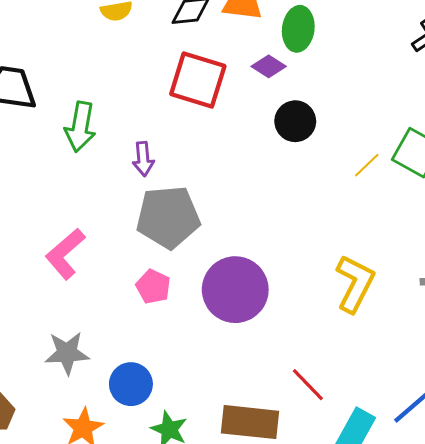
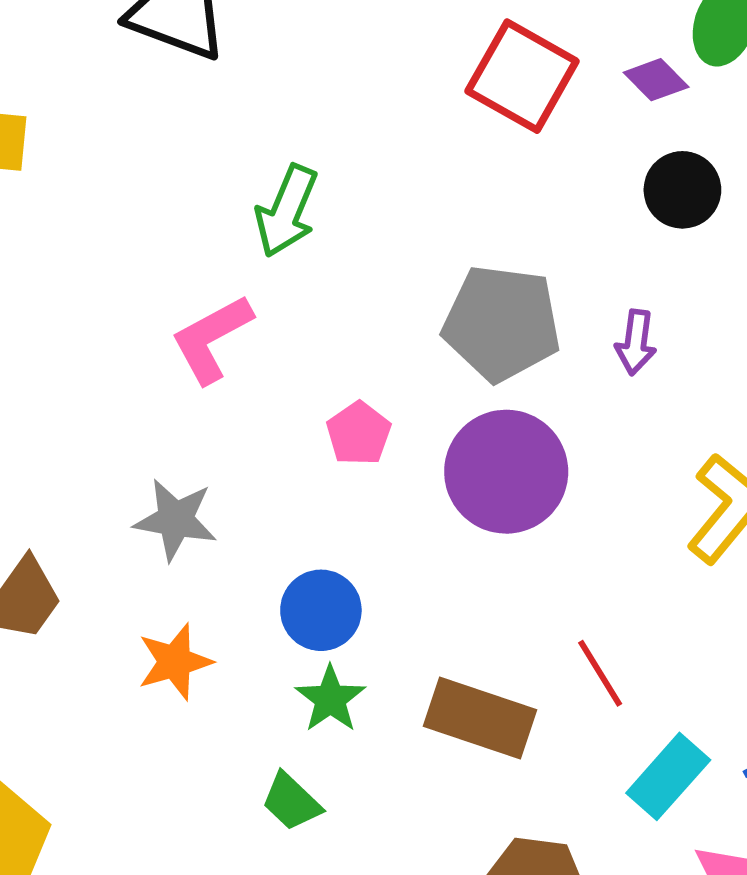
green arrow: (80, 127) -> (287, 211), moved
purple arrow: (143, 159) -> (636, 342), moved
gray pentagon: (168, 217) -> (502, 323), moved
blue circle: (131, 384) -> (321, 610), moved

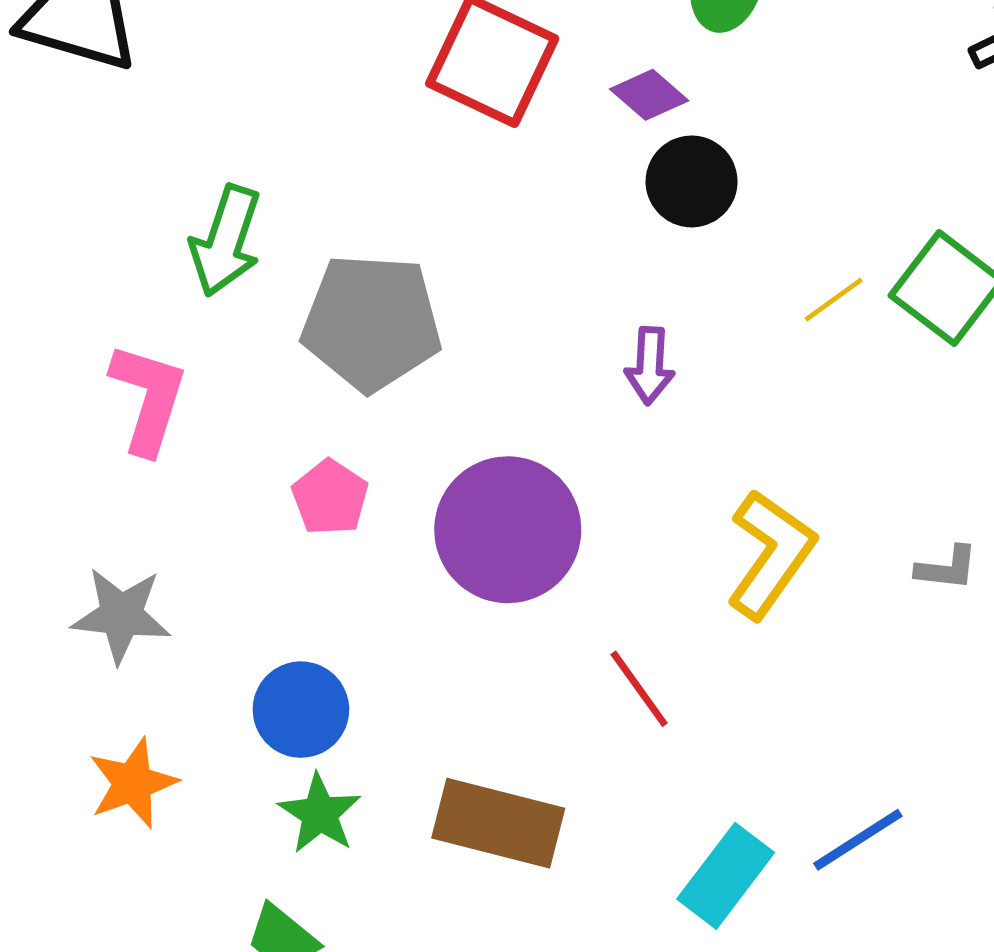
purple diamond: (656, 80) -> (649, 95), moved
gray pentagon: (502, 323) -> (372, 322), moved
pink L-shape: (212, 339) -> (148, 398), turned 140
red line: (600, 673) -> (639, 689), moved

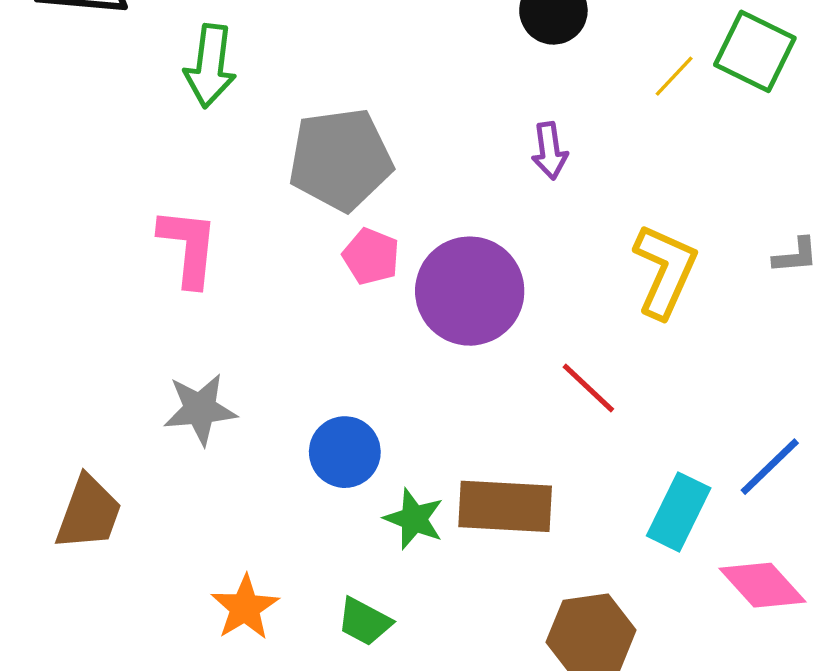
green arrow: (226, 241) -> (210, 66), moved
pink pentagon: (330, 497) -> (371, 256), moved
orange star: (133, 783) -> (245, 607), moved
green star: (320, 814) -> (414, 519), moved

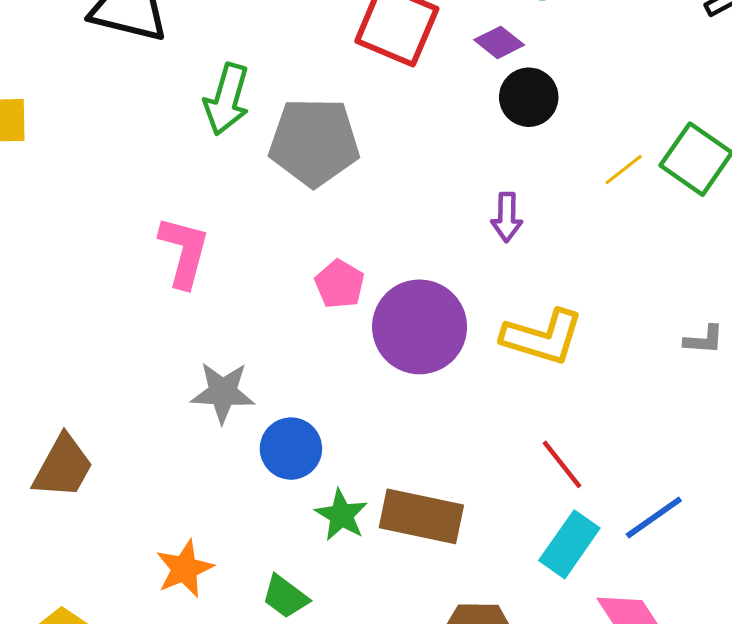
gray pentagon: (340, 159) -> (314, 142), moved
yellow L-shape: (665, 271) -> (542, 337), moved, turned 74
red line: (588, 388) -> (562, 464), moved
gray star: (200, 409) -> (223, 392), moved

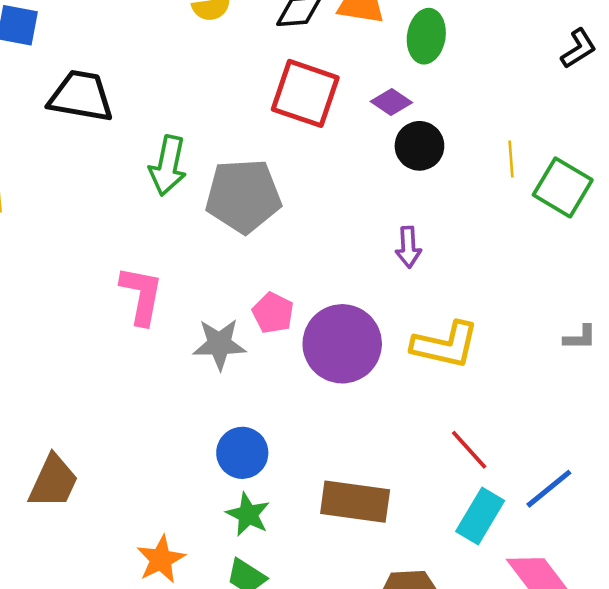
yellow line: (624, 170) -> (511, 159), moved, turned -52
gray star: (223, 392) -> (219, 344), moved
green star: (341, 515) -> (248, 514), moved

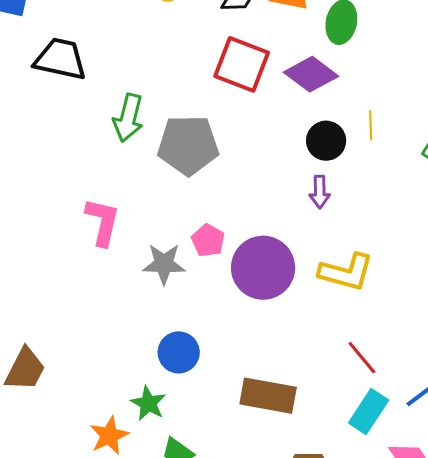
purple diamond: (391, 102) -> (311, 74), size x1.6
black circle: (419, 146) -> (326, 141), moved
yellow line: (511, 159) -> (371, 125), moved
green star: (248, 514) -> (148, 403), moved

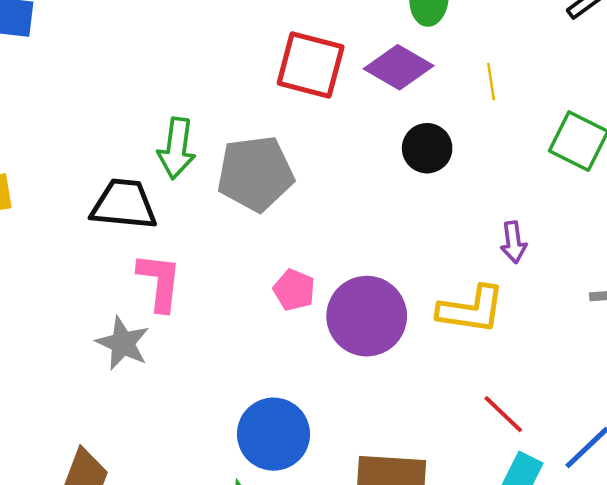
black trapezoid: (60, 59) -> (124, 204), moved
yellow line: (371, 125) -> (491, 82), moved
purple arrow: (320, 192) -> (513, 242), moved
gray star: (164, 264) -> (123, 343), moved, turned 30
blue circle: (179, 352) -> (273, 434), size x1.4

